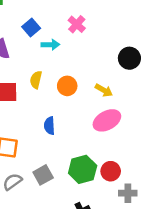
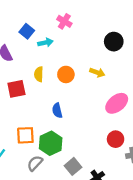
pink ellipse: (107, 120) -> (117, 103), moved
green hexagon: (83, 169) -> (51, 143), moved
gray square: (43, 175) -> (73, 166), moved

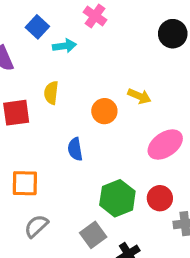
black circle: (114, 42) -> (173, 34), moved
orange circle: (66, 74) -> (104, 111), moved
green hexagon: (51, 143) -> (117, 198), moved

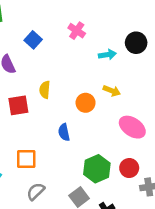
cyan arrow: (64, 46) -> (107, 55), moved
pink ellipse: (165, 145) -> (132, 127), turned 70

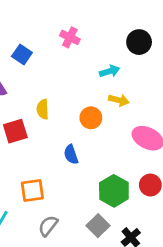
cyan arrow: (107, 55) -> (110, 71), moved

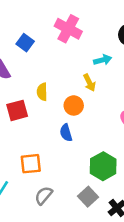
pink cross: (70, 37) -> (68, 29), size x1.5
yellow arrow: (119, 100) -> (89, 83), moved, turned 48
orange circle: (91, 118) -> (74, 105), moved

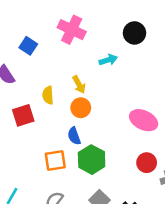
yellow arrow: (89, 83) -> (79, 85), moved
orange square: (31, 164) -> (55, 161), moved
green hexagon: (103, 166) -> (92, 160), moved

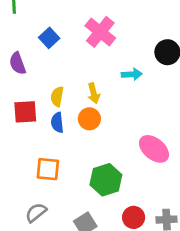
blue semicircle: (74, 136) -> (57, 123), moved
green hexagon: (92, 160) -> (106, 180), moved
red circle: (147, 163) -> (134, 217), moved

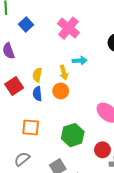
blue square: (49, 38) -> (26, 25), moved
cyan arrow: (132, 74) -> (80, 61), moved
red square: (25, 112) -> (14, 86), turned -30
red circle: (134, 217) -> (102, 150), moved

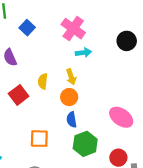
cyan arrow: (80, 61) -> (83, 53), moved
blue semicircle: (37, 94) -> (72, 120), moved

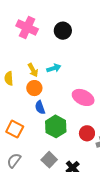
black circle: (127, 41) -> (63, 31), moved
cyan arrow: (83, 53) -> (54, 68), moved
orange square: (39, 139) -> (15, 129), turned 36

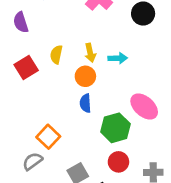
green hexagon: (56, 126) -> (115, 128), moved
orange square: (15, 129) -> (48, 137), moved
red circle: (87, 133) -> (118, 162), moved

